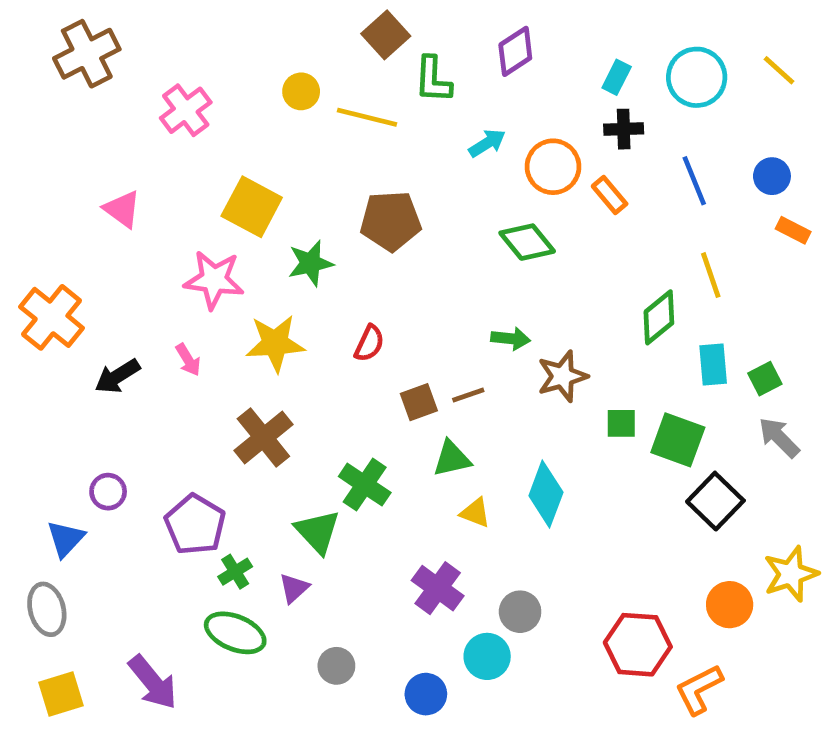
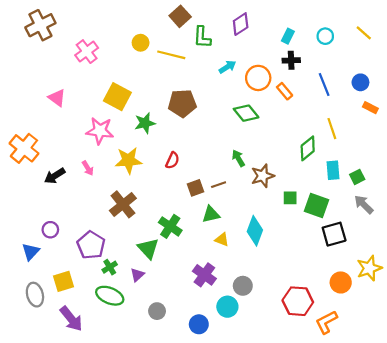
cyan circle: (697, 77) -> (325, 36), size x0.6
green arrow: (511, 339) -> (238, 158), turned -126
black square: (715, 501) -> (334, 234), turned 30
gray ellipse: (47, 609) -> (35, 295), moved
yellow square: (61, 694) -> (64, 281), moved

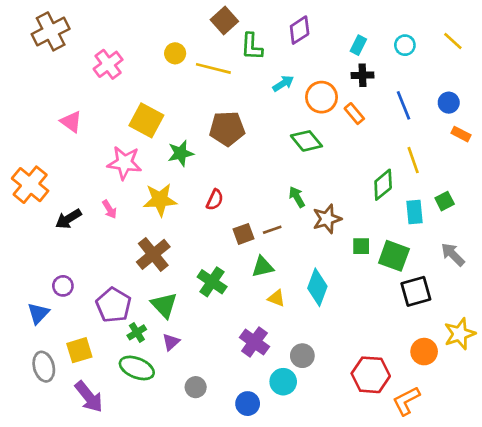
green square: (357, 177) -> (445, 201), moved
green triangle: (148, 248) -> (164, 305), moved

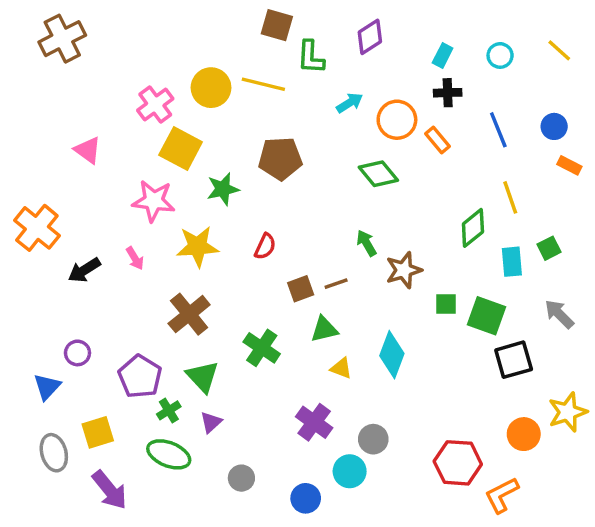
brown square: (224, 21) -> (277, 25), turned -32
yellow circle: (175, 53) -> (211, 88), moved, size x1.5
pink cross: (108, 64) -> (155, 105), moved

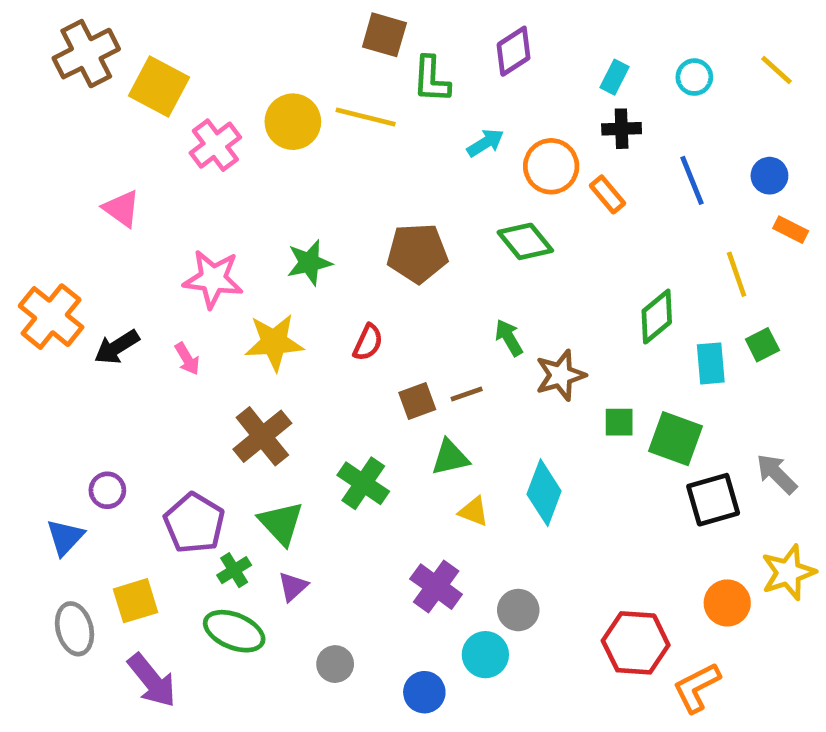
yellow square: (181, 148) -> (159, 86), moved
brown pentagon: (280, 159) -> (417, 253), moved
yellow line: (510, 197) -> (737, 274), moved
black arrow: (84, 270) -> (117, 347), moved
gray arrow: (559, 314) -> (777, 474), moved

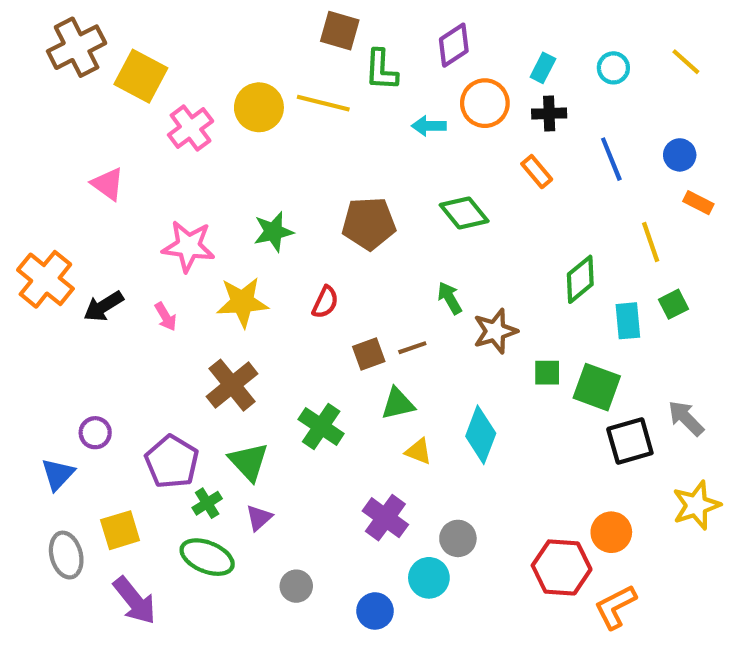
cyan arrow: (485, 143) -> (429, 126), turned -148
orange circle: (551, 166) -> (485, 103), moved
orange circle: (727, 603) -> (611, 532), moved

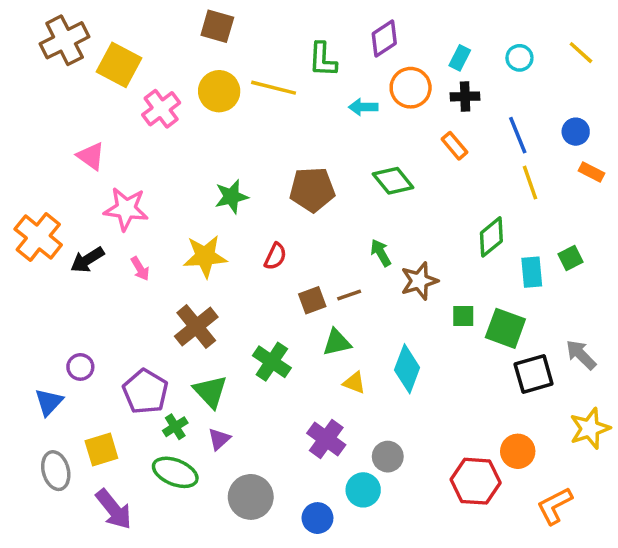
brown square: (340, 31) -> (217, 26), moved
yellow line: (651, 242) -> (530, 183), moved
pink star: (188, 246) -> (126, 209), moved
gray circle: (296, 586) -> (251, 497), size x1.6
orange L-shape: (615, 607) -> (555, 506), moved

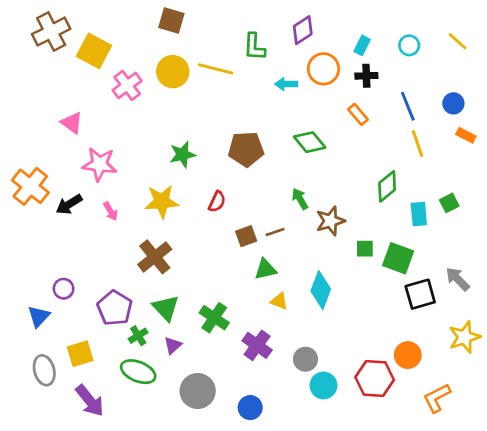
green cross: (272, 362) -> (214, 318), moved
cyan circle: (363, 490) -> (323, 385), moved

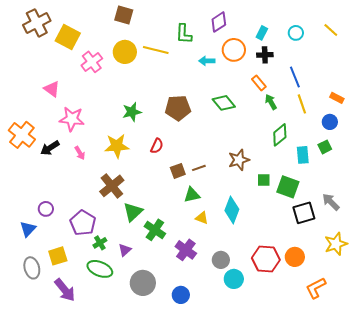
blue circle: (453, 103) -> (330, 122), moved
green arrow: (300, 199) -> (271, 102), moved
green triangle: (166, 308) -> (133, 212), moved, turned 30
red hexagon: (375, 379) -> (266, 259), moved

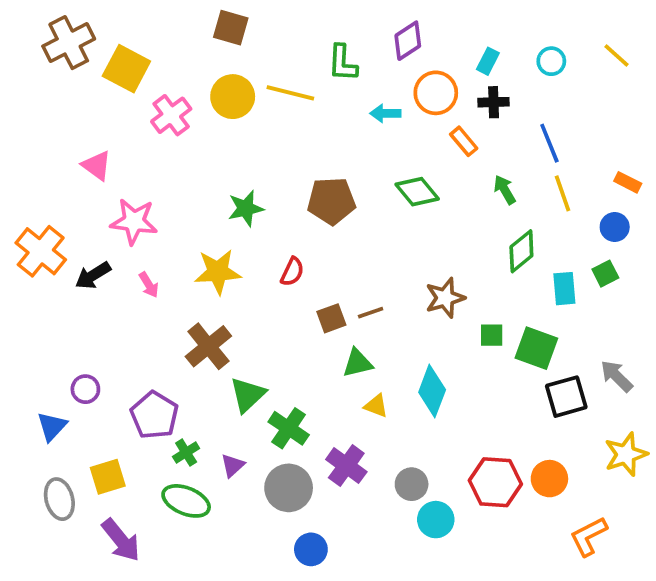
orange rectangle: (259, 83) -> (464, 141), moved
gray circle: (143, 283) -> (289, 488), moved
blue circle: (181, 295) -> (311, 549), moved

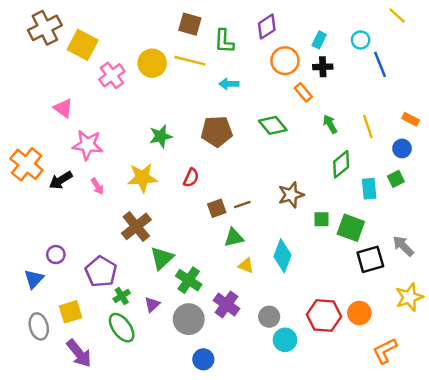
brown square: (231, 28) -> (190, 24), moved
yellow line: (617, 56) -> (397, 16), moved
cyan arrow: (385, 113) -> (229, 84), moved
blue line: (549, 143) -> (380, 64), moved
green ellipse: (186, 501) -> (122, 328), turned 32

